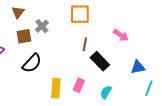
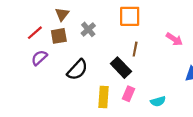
brown square: (24, 36) -> (59, 36), moved
black rectangle: (100, 61) -> (121, 68), moved
cyan semicircle: (106, 92) -> (158, 101), turned -136

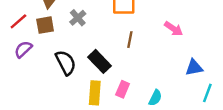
black rectangle: (121, 68) -> (100, 61), moved
black semicircle: (77, 70) -> (66, 63), turned -70
cyan semicircle: (158, 101) -> (155, 98), turned -48

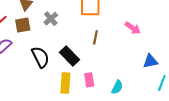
pink rectangle: (123, 89) -> (89, 80), turned -32

